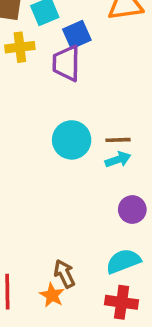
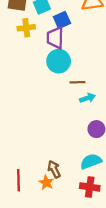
cyan circle: (72, 140) -> (59, 61), moved
brown line: (118, 140) -> (77, 82), moved

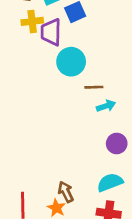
purple trapezoid: (55, 38) -> (51, 32), moved

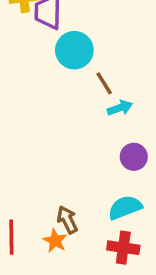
brown line: (94, 87) -> (104, 83), turned 60

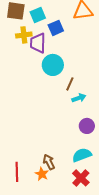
brown line: (104, 83) -> (70, 84), turned 56
red cross: (123, 248) -> (81, 178), turned 36

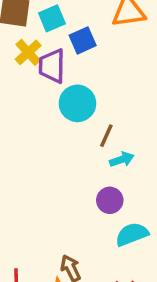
yellow cross: (24, 35) -> (28, 52), turned -35
purple circle: (87, 126) -> (110, 200), moved
cyan semicircle: (82, 155) -> (132, 234), moved

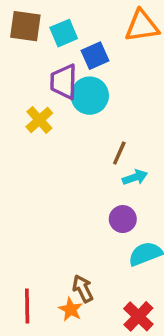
yellow cross: (28, 52) -> (39, 120), moved
cyan circle: (77, 103) -> (90, 96), moved

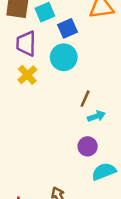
purple trapezoid: (64, 82) -> (26, 43), moved

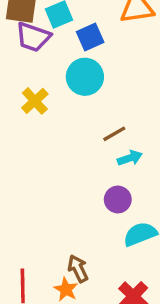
purple trapezoid: (26, 43) -> (33, 37), moved, turned -72
brown line: (85, 99) -> (114, 134), turned 36

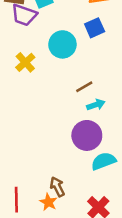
blue square: (90, 37) -> (95, 28), moved
purple circle: (118, 199) -> (87, 135), size x1.5

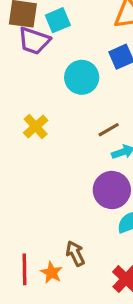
yellow cross: (25, 62) -> (36, 127), moved
orange star: (48, 202) -> (51, 273), moved

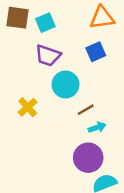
purple trapezoid: (34, 41) -> (48, 55), moved
cyan circle: (82, 77) -> (66, 85), moved

